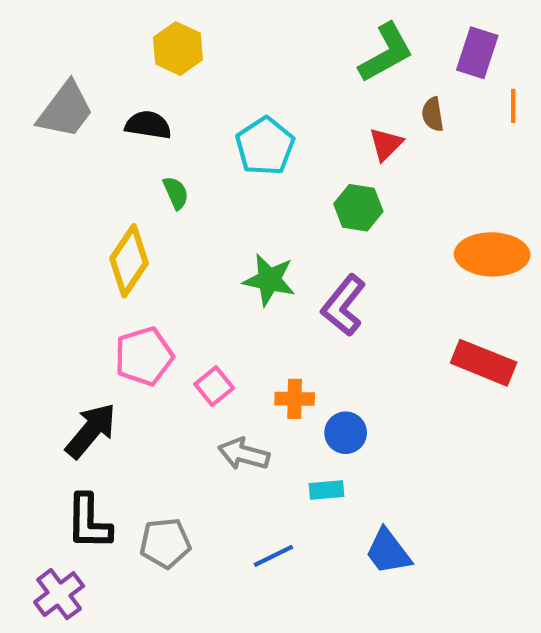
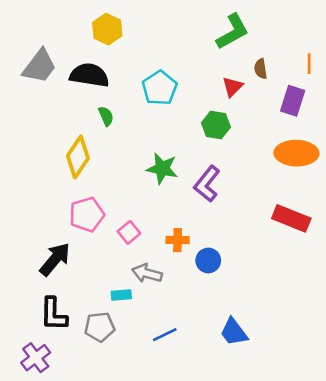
purple rectangle: (477, 53) -> (293, 101), moved
black semicircle: (148, 125) -> (89, 75), size x1.4
cyan rectangle: (327, 490) -> (121, 295), moved

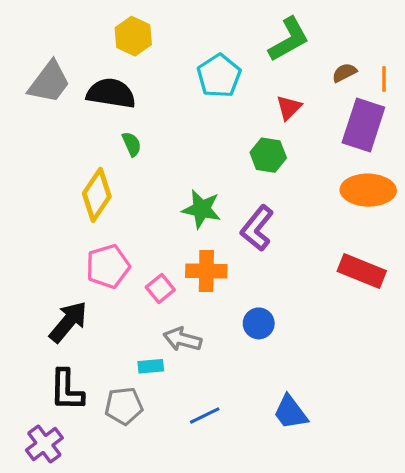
brown semicircle: (261, 69) -> (344, 73), moved, turned 72
cyan pentagon: (160, 88) -> (219, 76), moved
purple rectangle: (293, 101) -> (363, 125), size x1.4
orange cross: (178, 240) -> (206, 271), moved, size x1.4

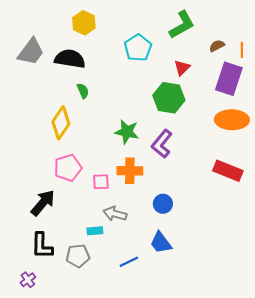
green hexagon: (268, 155) -> (169, 98), size x1.4
pink square: (160, 288) -> (101, 182), turned 36
blue trapezoid: (290, 412) -> (161, 243), moved
purple cross: (44, 444) -> (28, 280), size x0.7

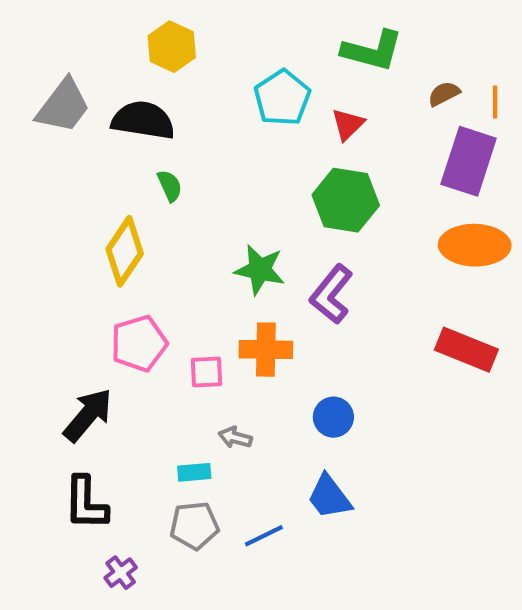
green L-shape: (182, 25) -> (372, 51), turned 44
red triangle: (182, 68) -> (348, 124), moved
gray arrow: (115, 214) -> (235, 438), size x0.7
gray pentagon: (78, 256) -> (194, 526), moved
purple cross: (28, 280) -> (121, 573), moved

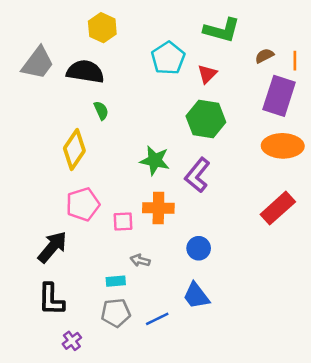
red rectangle: (466, 350) -> (278, 208), turned -64

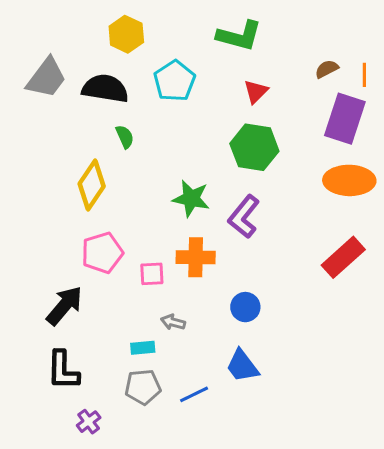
green L-shape: (222, 30) -> (239, 36), moved
cyan pentagon: (168, 58) -> (175, 81), moved

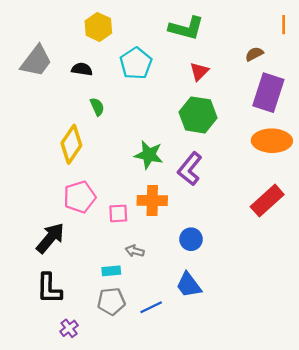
orange line: (364, 75) -> (284, 25), moved
black semicircle: (105, 88) -> (82, 69), size x0.6

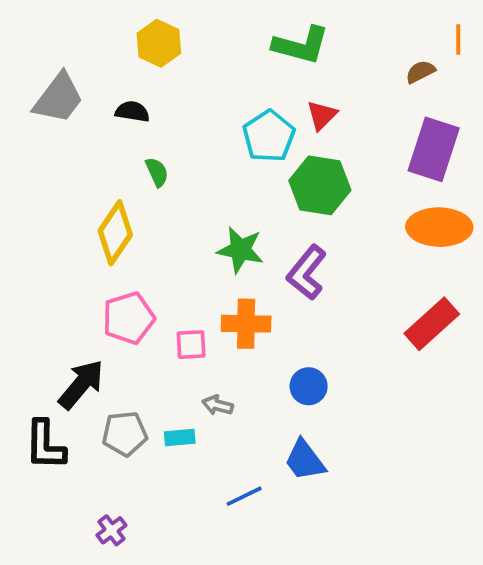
brown semicircle: (254, 54) -> (420, 72), moved
cyan pentagon: (136, 63) -> (269, 136), moved
black L-shape: (49, 288) -> (45, 445), moved
gray pentagon: (111, 301) -> (125, 434), moved

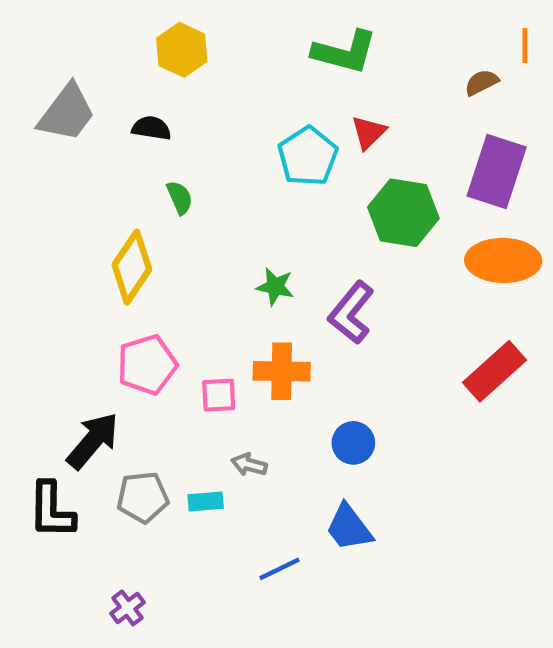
green hexagon: (320, 185) -> (403, 213), moved
green star: (240, 250) -> (275, 287), size x0.7

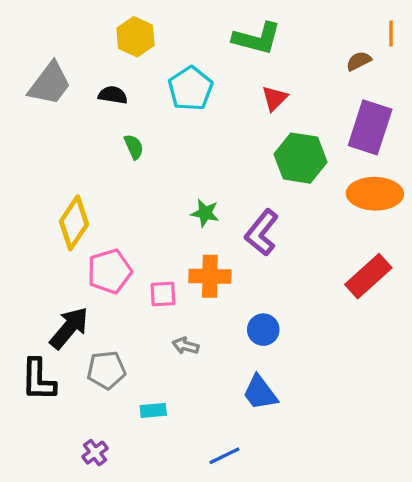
cyan pentagon: (308, 156) -> (190, 89), moved
yellow diamond: (132, 267) -> (74, 223), moved
cyan rectangle: (206, 502) -> (153, 410), moved
blue line: (280, 569) -> (224, 456), moved

